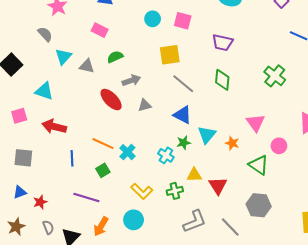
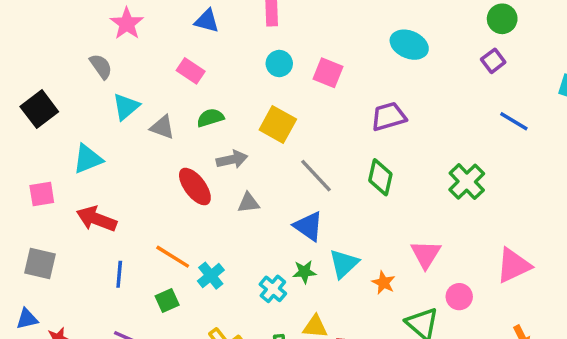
purple trapezoid: (223, 43) -> (389, 117), turned 145
yellow square: (170, 55) -> (278, 125), moved, turned 30
cyan triangle: (44, 91) -> (88, 159), turned -48

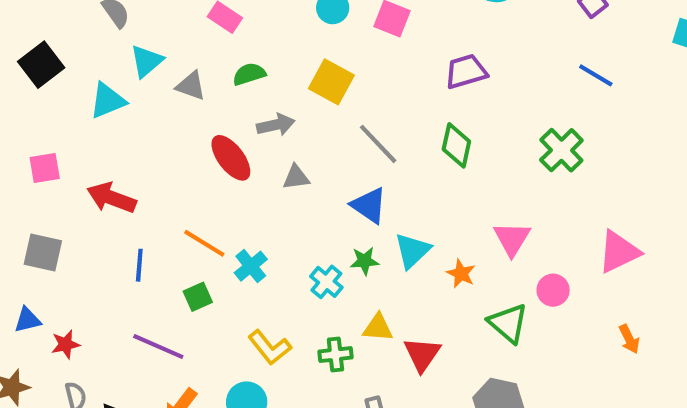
blue line: (514, 121) -> (596, 75), moved
cyan triangle: (88, 159) -> (108, 101), moved

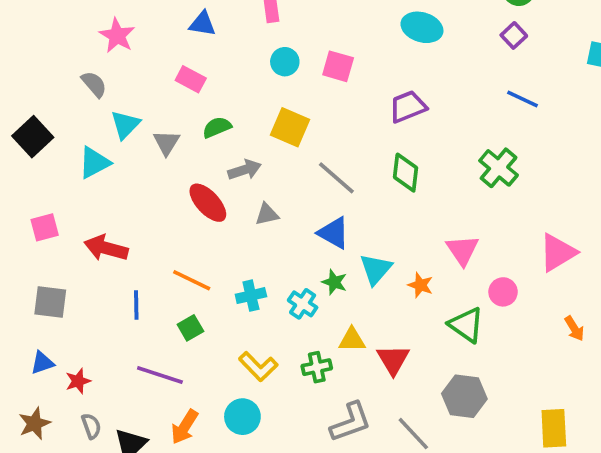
gray triangle: (191, 86) -> (166, 143), turned 48
green star: (364, 261) -> (334, 282), turned 30
cyan cross: (251, 266) -> (251, 296), moved, turned 32

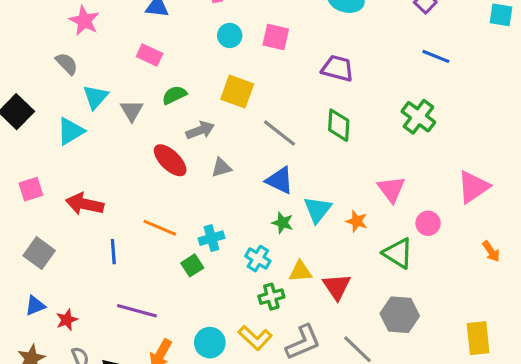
purple trapezoid: (408, 107) -> (337, 68), turned 40
gray square: (50, 302) -> (39, 253), turned 32
cyan cross: (303, 304) -> (258, 259), moved
green square: (190, 328) -> (192, 265), moved
yellow L-shape: (258, 366) -> (255, 338), moved

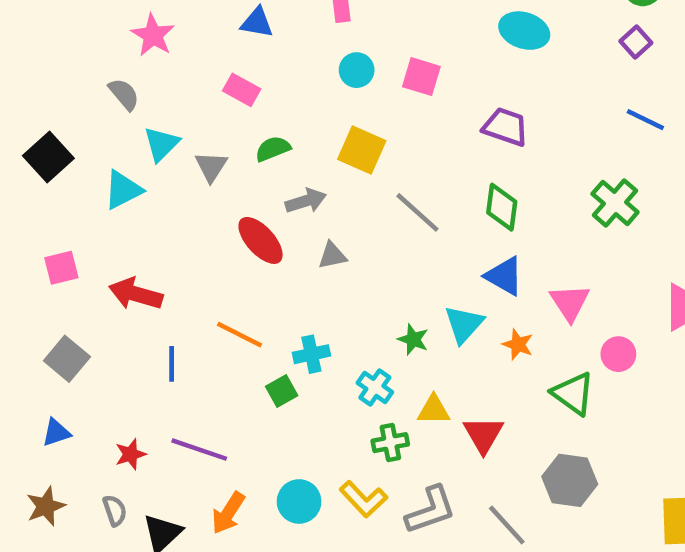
blue triangle: (280, 180) -> (504, 276), moved
red star: (67, 320) -> (130, 454), moved

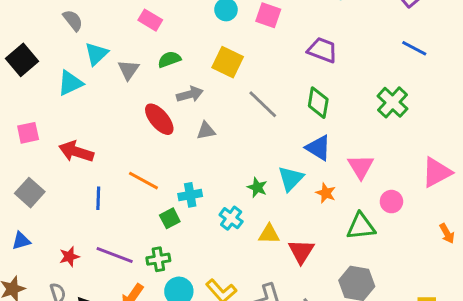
green triangle: (573, 394) -> (361, 226), turned -44
green cross: (390, 443) -> (158, 259), moved

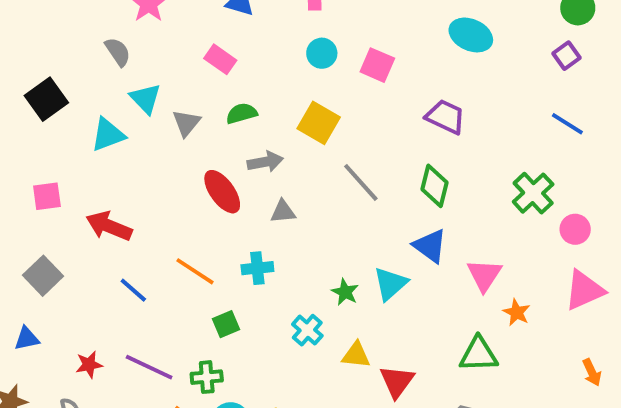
cyan triangle: (96, 54) -> (145, 99), turned -35
orange star: (326, 193) -> (517, 312), moved
cyan cross: (190, 195) -> (257, 268), moved
blue line: (98, 198) -> (133, 290), turned -55
pink circle: (391, 202) -> (575, 229), moved

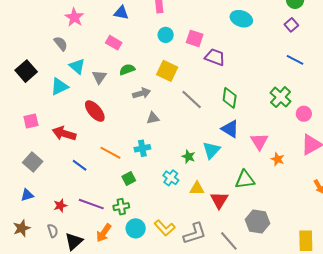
purple trapezoid: (445, 117) -> (215, 57), moved
red ellipse: (222, 192) -> (95, 111), moved
green triangle: (478, 354) -> (245, 180), moved

